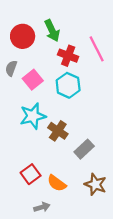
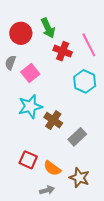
cyan hexagon: (68, 85) -> (85, 81), moved
red square: (31, 174) -> (28, 160), turned -30
brown star: (95, 184) -> (79, 178), moved
gray arrow: (42, 207) -> (47, 190), moved

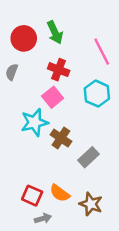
red cross: (63, 51) -> (59, 70), moved
pink square: (30, 73) -> (53, 97), moved
red square: (28, 160) -> (32, 196), moved
gray arrow: (47, 190) -> (43, 218), moved

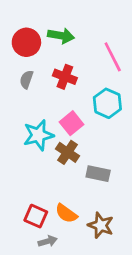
green arrow: (55, 32) -> (61, 36), turned -55
gray semicircle: (12, 72) -> (26, 79), moved
pink square: (53, 97) -> (72, 123), moved
gray rectangle: (89, 157) -> (98, 174), turned 55

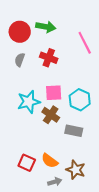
cyan hexagon: (107, 103) -> (80, 100), moved
pink square: (72, 123) -> (54, 93), turned 36
gray arrow: (48, 241) -> (55, 182), moved

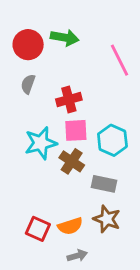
red cross: (49, 58) -> (69, 99), moved, turned -36
orange semicircle: (50, 161) -> (70, 226), turned -54
brown star: (76, 170) -> (107, 219), moved

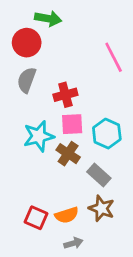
green arrow: (65, 38) -> (48, 19), moved
gray semicircle: (28, 84) -> (27, 80), size x1.4
gray rectangle: (104, 184) -> (99, 175), turned 30

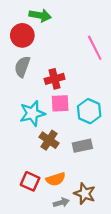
brown cross: (68, 154) -> (49, 140), moved
gray rectangle: (99, 175) -> (82, 146), turned -54
brown star: (102, 208) -> (85, 194), moved

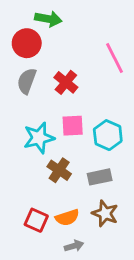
red cross: (55, 79) -> (66, 82), moved, turned -36
brown star: (85, 194) -> (105, 213), moved

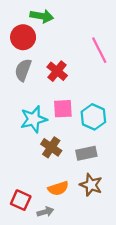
red square: (36, 220) -> (21, 200), moved
gray arrow: (74, 246) -> (45, 212), moved

